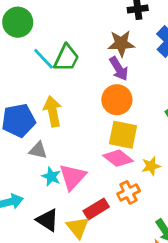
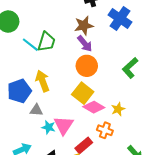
yellow square: (123, 135) -> (83, 93), moved, turned 35
orange cross: (128, 192) -> (105, 130), turned -35

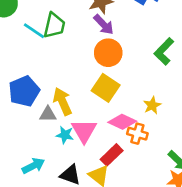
yellow arrow: (42, 81) -> (62, 101), moved
pink diamond: (94, 107) -> (122, 122), moved

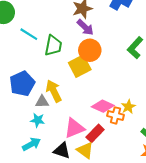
green trapezoid: (54, 25) -> (53, 45), moved
yellow square: (106, 88) -> (80, 66), moved, turned 30
yellow star: (152, 105) -> (128, 107), moved
pink triangle: (84, 131) -> (74, 128), moved, turned 40
cyan star: (65, 135) -> (38, 120), moved

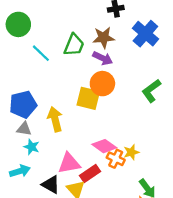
purple arrow: (85, 27) -> (103, 58), turned -30
green trapezoid: (53, 45) -> (74, 45), moved
yellow square: (80, 66) -> (88, 98), turned 30
gray triangle: (42, 102) -> (24, 129), moved

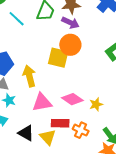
orange cross: (116, 159) -> (81, 130), moved
pink triangle: (69, 163) -> (42, 102), moved
red rectangle: (90, 173) -> (60, 123), turned 36

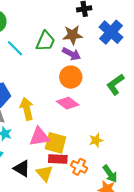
yellow square: (58, 58) -> (56, 143), moved
pink diamond: (72, 99) -> (68, 103), moved

